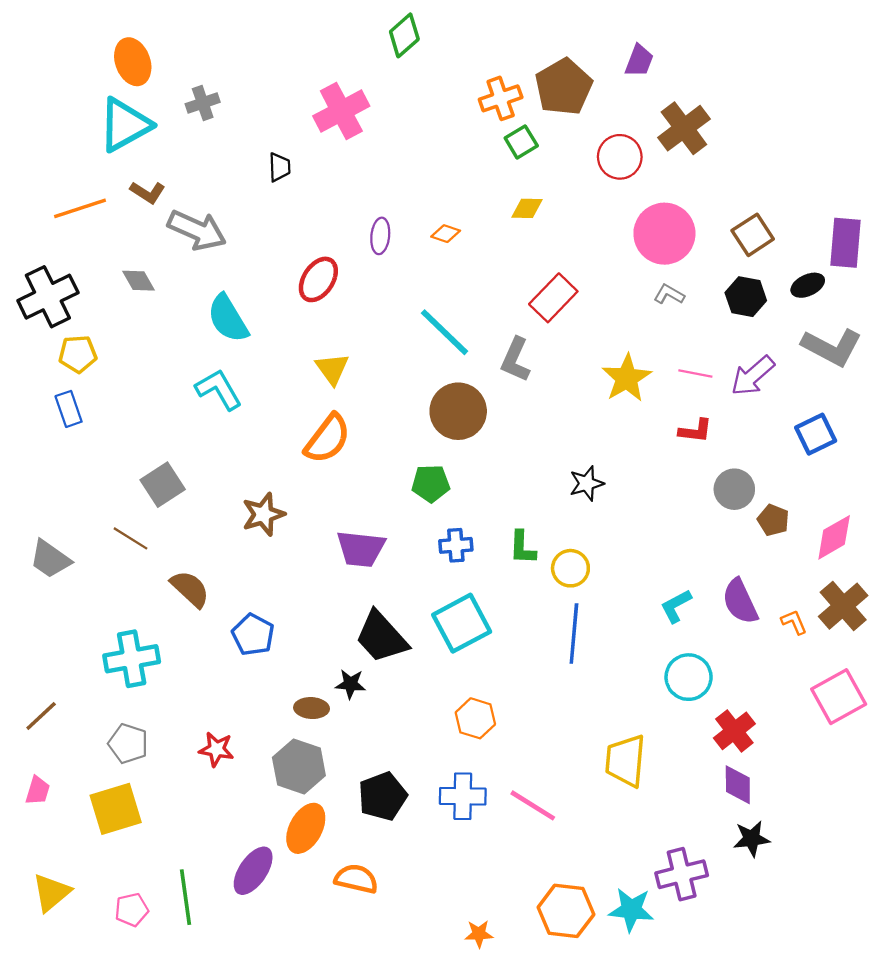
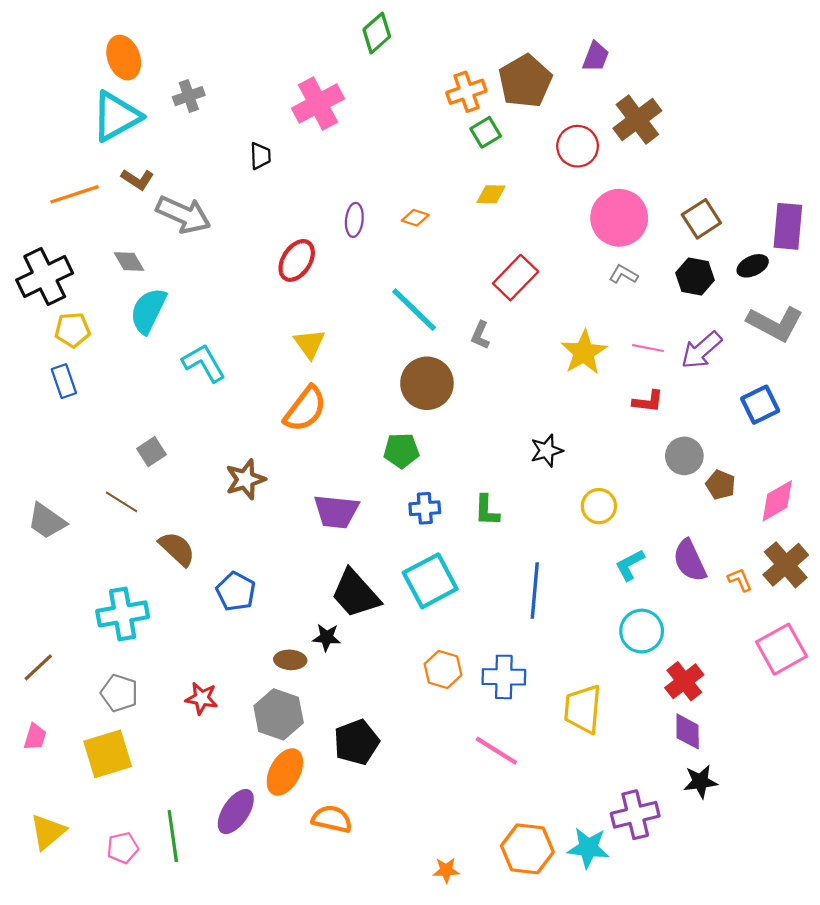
cyan semicircle: (228, 318) -> (148, 311), moved, turned 57
gray L-shape: (515, 360) -> (480, 335), size x0.7
gray square: (163, 485) -> (151, 452), size x0.7
yellow circle: (570, 568) -> (599, 506), moved
blue cross: (463, 796) -> (504, 677), moved

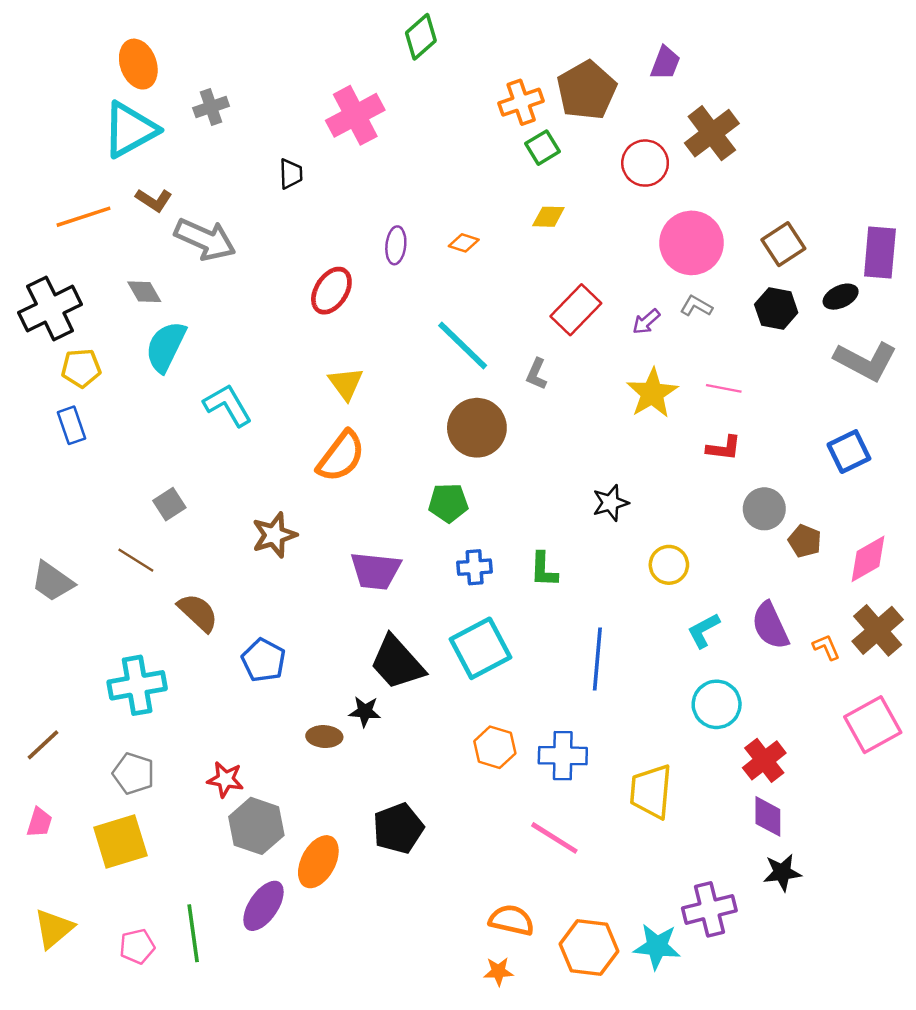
purple arrow: (701, 350) -> (646, 322), moved, size x0.6
gray hexagon: (279, 714) -> (256, 826), moved
orange semicircle: (332, 819) -> (511, 920), moved

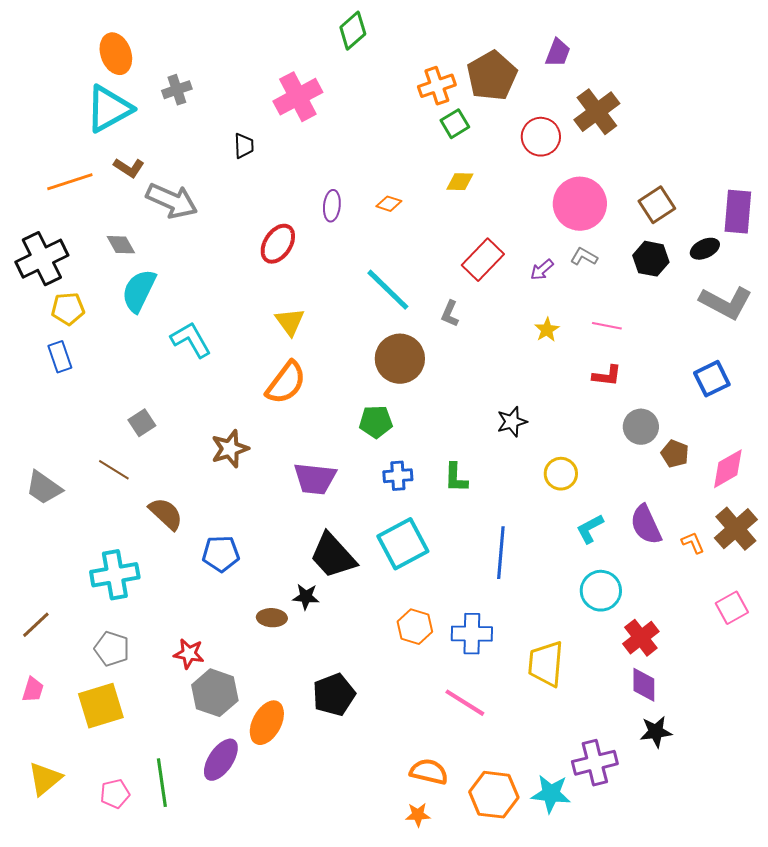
yellow star: (652, 393) -> (547, 330), size x0.6
blue pentagon: (264, 660) -> (221, 554), turned -30
pink square: (873, 725) -> (732, 608), size x0.7

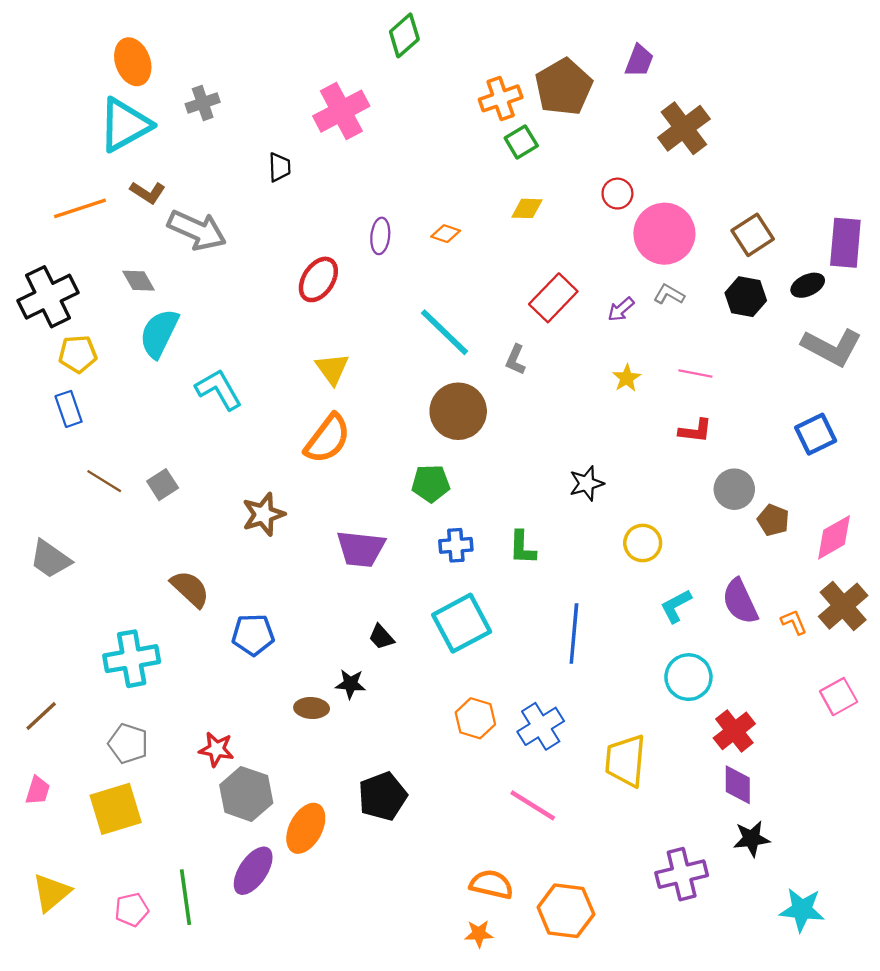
red circle: (541, 137) -> (617, 194), moved, size x0.7
brown line: (114, 470) -> (104, 481), moved
black trapezoid: (333, 556) -> (381, 637), size x0.5
blue cross: (472, 634) -> (541, 726), turned -33
cyan star: (551, 794) -> (802, 910), moved

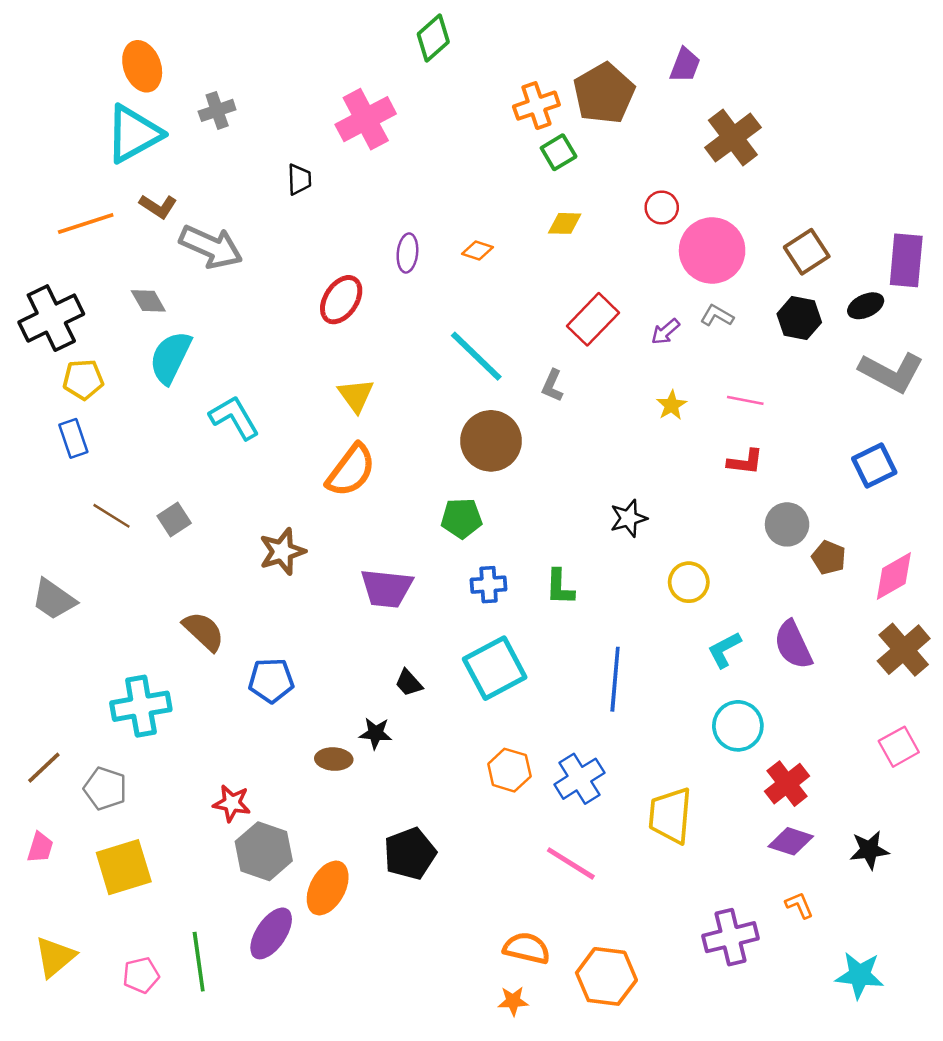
orange L-shape: (794, 622) -> (799, 905), moved
gray pentagon: (128, 744) -> (105, 789), moved
purple diamond: (738, 785) -> (791, 841), turned -72
black star: (752, 839) -> (869, 850), moved

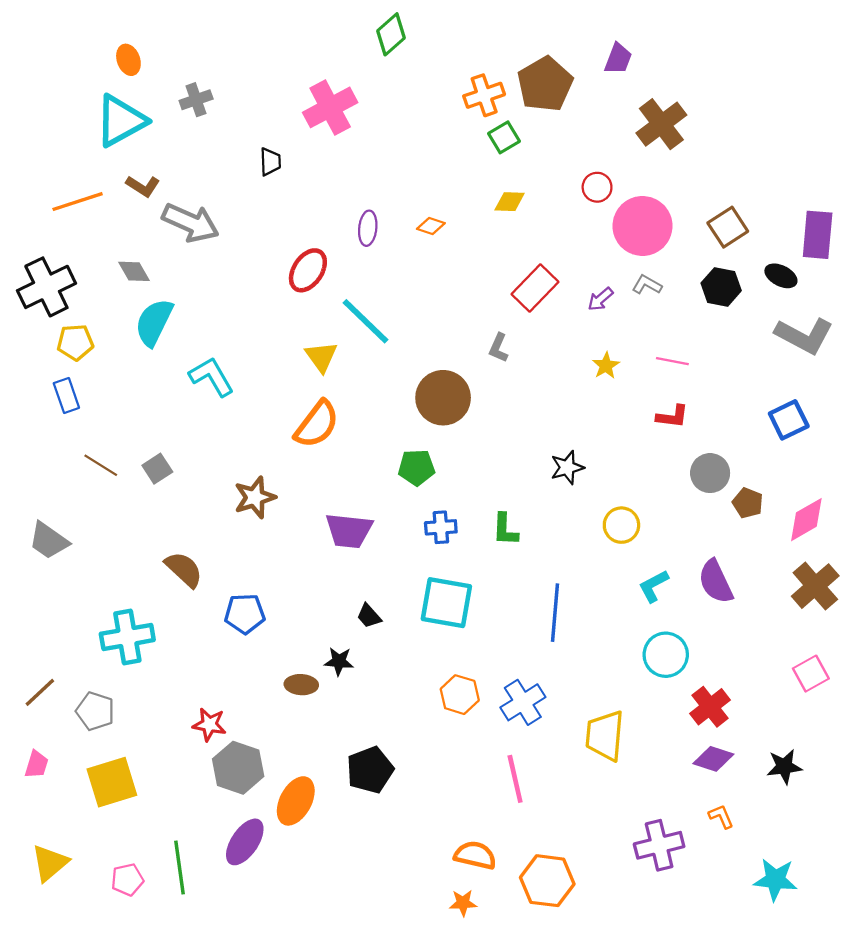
orange ellipse: (142, 66) -> (128, 60), size x0.7
black ellipse: (866, 306) -> (781, 276), turned 52
cyan line: (476, 356) -> (366, 321), moved
cyan square: (495, 668) -> (446, 603), turned 38
pink line: (571, 863) -> (515, 779), turned 45

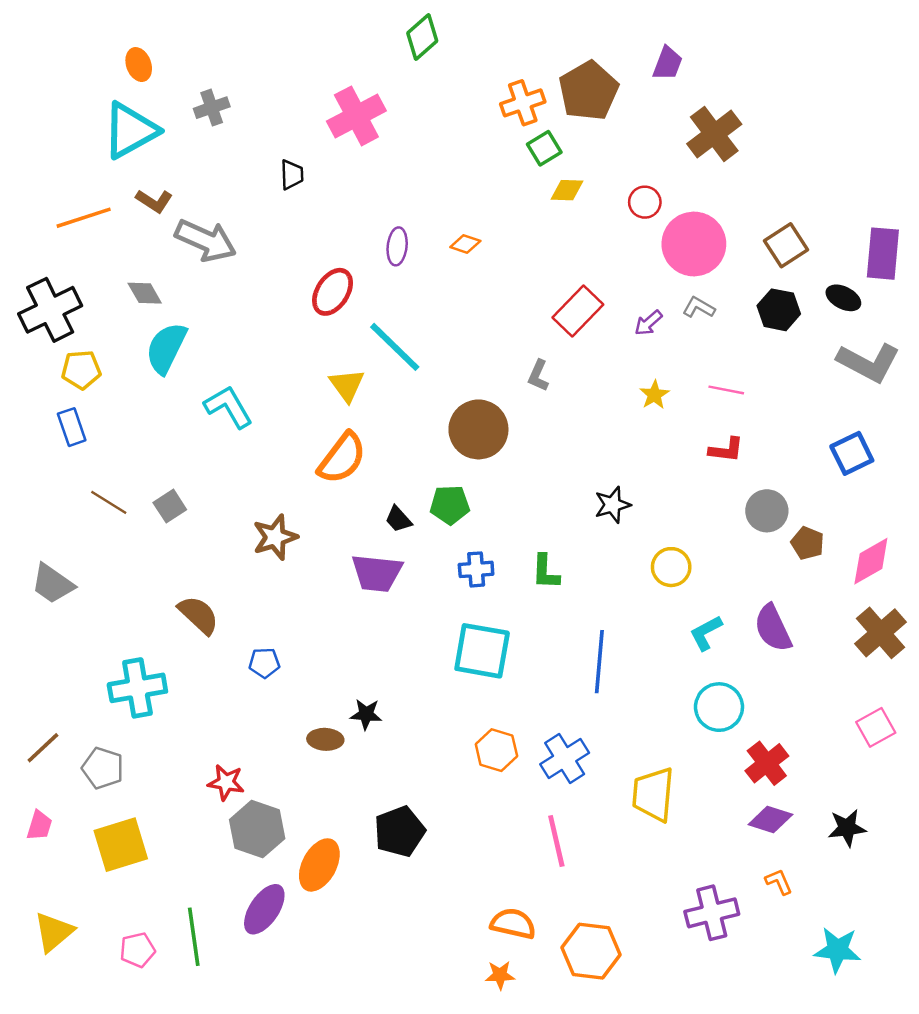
yellow diamond: (510, 202) -> (567, 190), moved
blue pentagon: (245, 614) -> (264, 663), size x0.7
black trapezoid: (369, 616) -> (398, 519), moved

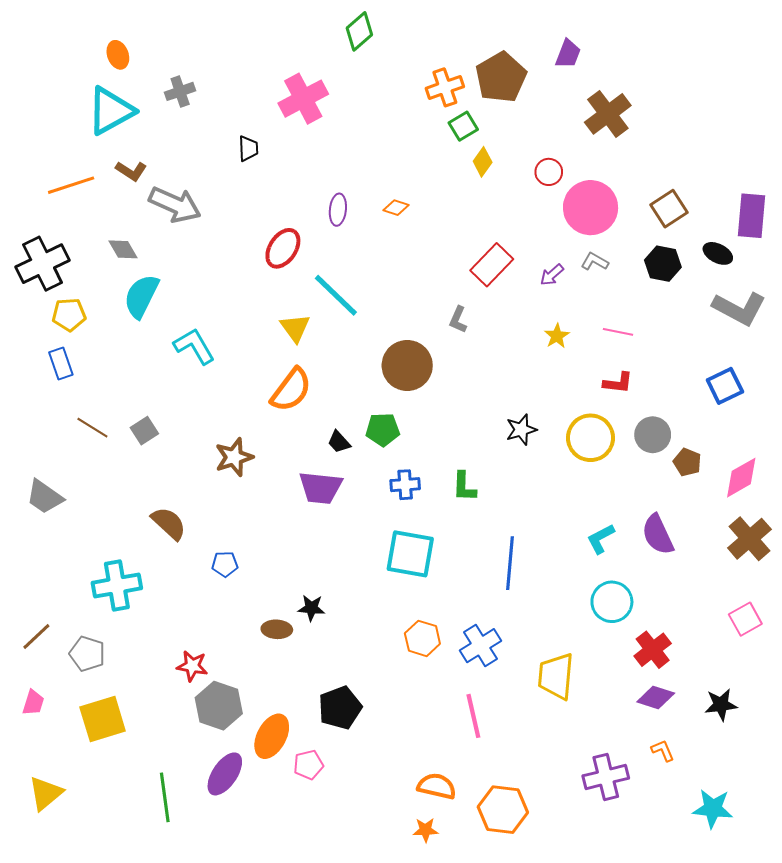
yellow diamond: (567, 190) -> (483, 162), turned -56
yellow circle: (671, 567) -> (591, 438), moved, size x1.4
pink pentagon: (137, 950) -> (308, 765), moved

